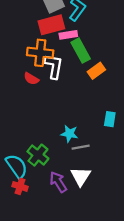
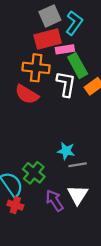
white L-shape: (54, 66) -> (66, 84), moved
red semicircle: (31, 79) -> (27, 94), size x1.5

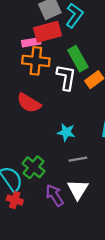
pink rectangle: (65, 49) -> (31, 42), moved
red semicircle: (27, 94) -> (29, 103), moved
cyan star: (66, 151) -> (66, 132), moved

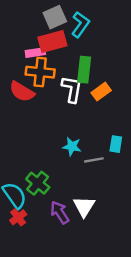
green rectangle: (78, 59) -> (84, 70), turned 35
red semicircle: (29, 103) -> (22, 92), moved
gray line: (78, 159) -> (94, 160), moved
red cross: (15, 200) -> (18, 217), turned 35

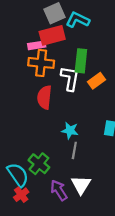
cyan L-shape: (80, 24) -> (78, 20), turned -100
red semicircle: (22, 92) -> (44, 97), moved, turned 65
gray line: (94, 160) -> (74, 150), moved, turned -70

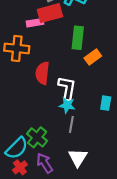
orange cross: (41, 63) -> (17, 48), moved
white L-shape: (70, 78) -> (67, 88), moved
cyan semicircle: (18, 175) -> (17, 148), turned 80
purple arrow: (59, 190) -> (45, 163), moved

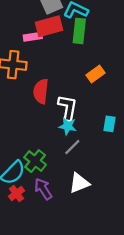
green rectangle: (78, 38) -> (79, 31), moved
gray line: (71, 124) -> (72, 147), turned 35
white triangle: (78, 158) -> (79, 183), turned 36

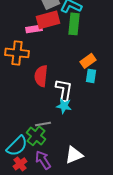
cyan rectangle: (109, 124) -> (91, 76), moved
gray line: (72, 147) -> (43, 124), moved, turned 35

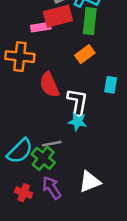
orange rectangle: (88, 61) -> (85, 54), moved
red semicircle: (41, 76) -> (49, 85), turned -30
cyan semicircle: (17, 146) -> (20, 151), moved
red cross: (20, 164) -> (24, 193), turned -32

